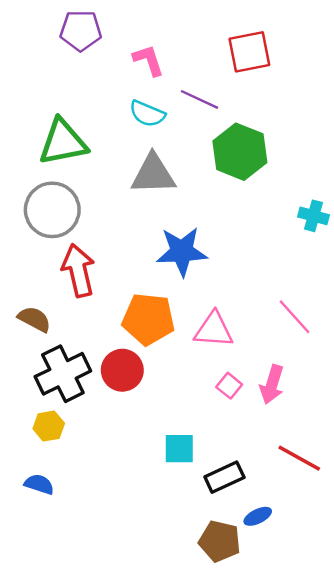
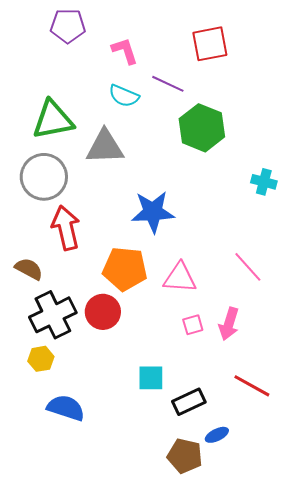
gray triangle: (153, 174) -> (105, 147), moved
pink square: (229, 386) -> (193, 325), turned 35
blue semicircle: (39, 484) -> (66, 408), moved, size x1.5

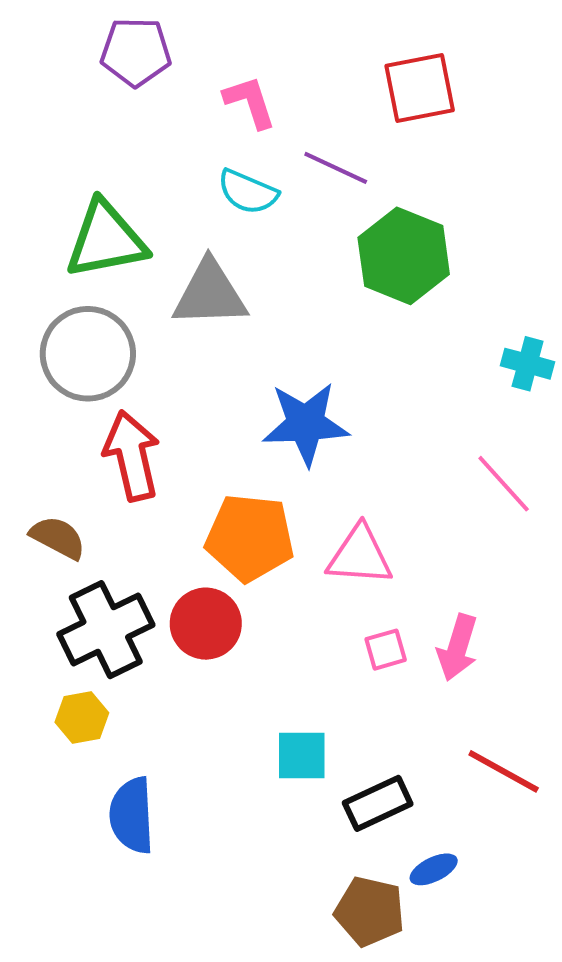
pink line: (248, 267) -> (504, 484), moved
blue semicircle: (66, 408) -> (132, 815), turned -111

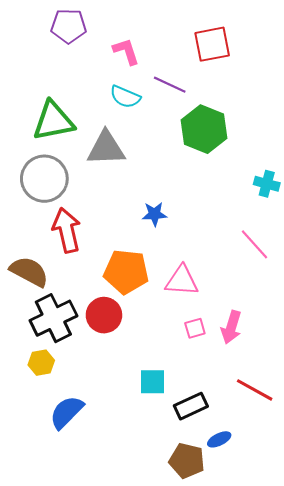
blue star: (306, 424) -> (154, 214), size x0.6
brown semicircle: (58, 538) -> (29, 272), size x1.4
blue semicircle: (132, 815) -> (67, 412), turned 48

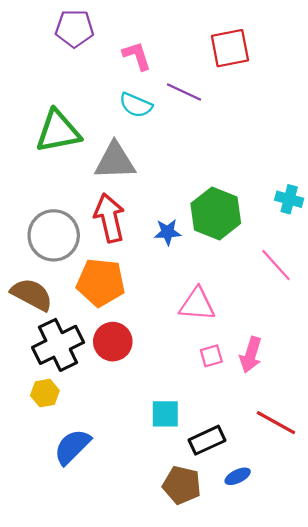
green hexagon: (204, 129) -> (216, 213), moved
gray circle: (44, 179) -> (54, 235), moved
red arrow: (67, 230) -> (109, 218), moved
orange pentagon: (126, 272) -> (101, 282), moved
brown pentagon: (187, 461) -> (182, 485), moved

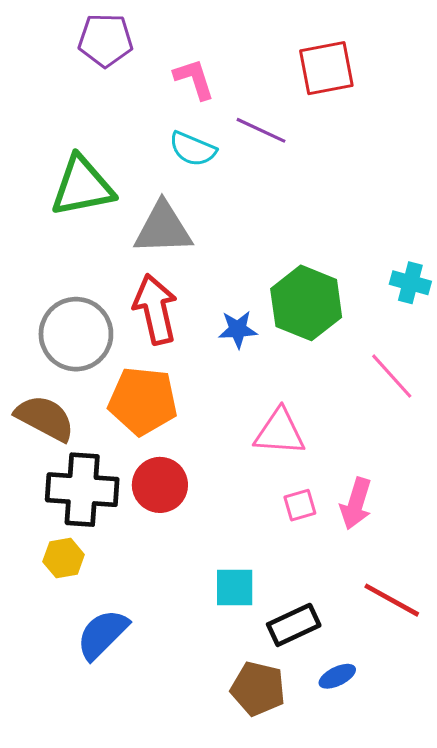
black cross: (58, 345) -> (82, 490), turned 30

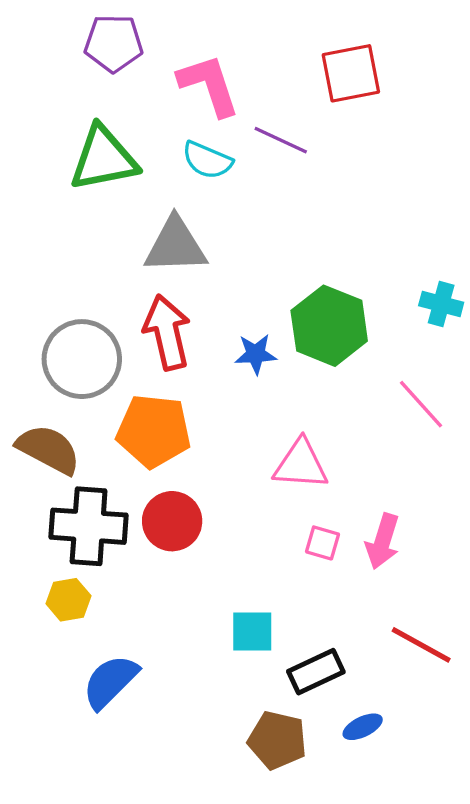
pink L-shape: (194, 79) -> (209, 85), size x1.4
green triangle: (82, 186) -> (104, 159), moved
pink square: (300, 505) -> (323, 543), turned 32

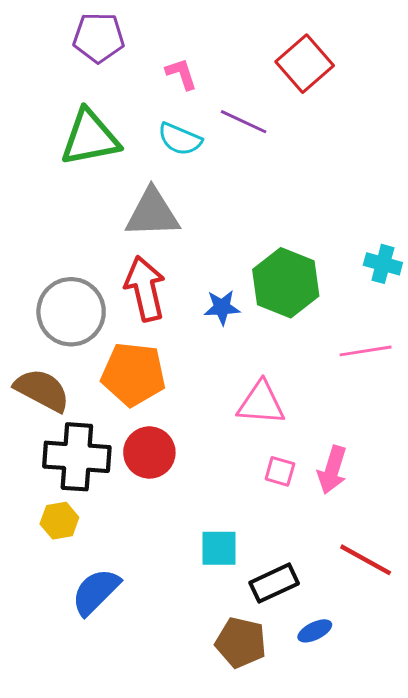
red square: (351, 73) -> (305, 64), turned -30
pink L-shape: (209, 85) -> (181, 74), size x0.6
pink line: (421, 404) -> (366, 351), turned -57

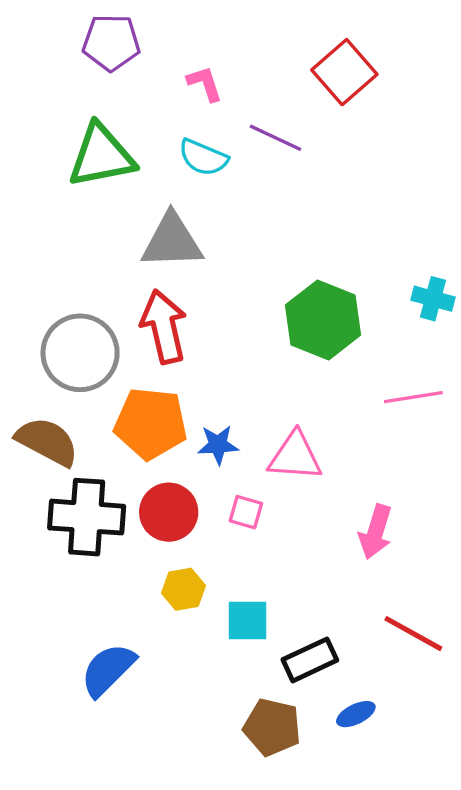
blue star: (222, 307) -> (218, 445), moved
pink square: (280, 471) -> (246, 512), moved
yellow hexagon: (59, 521) -> (183, 589), moved

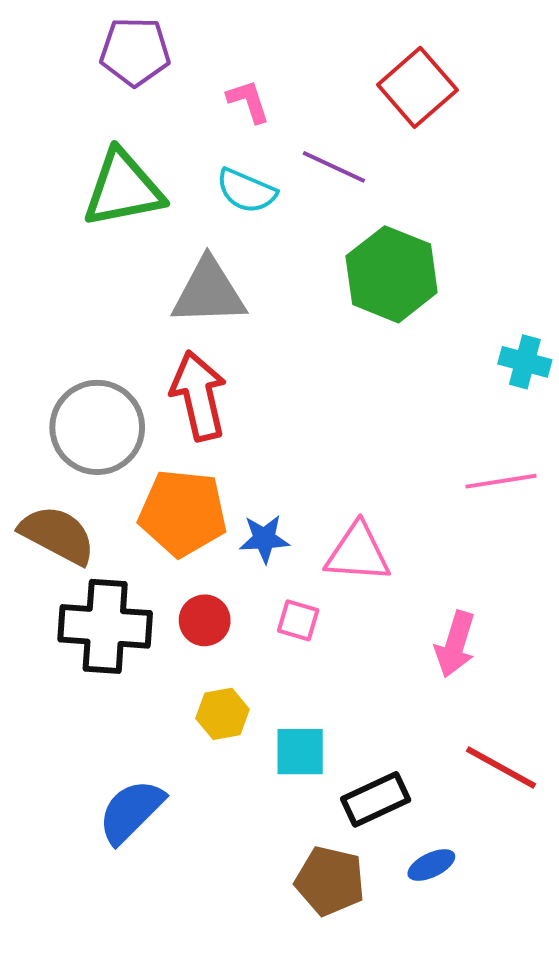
green hexagon: (323, 320) -> (392, 274), moved
red circle: (169, 512) -> (205, 620), size x0.7

